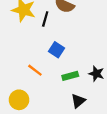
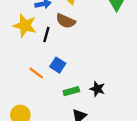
orange line: (35, 70) -> (36, 73), moved

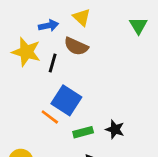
blue square: (58, 65) -> (66, 100), size x1.5
orange line: (36, 73) -> (50, 117), moved

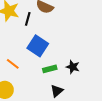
orange line: (50, 117) -> (13, 64), moved

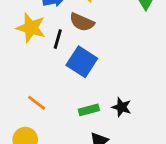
blue square: (38, 46) -> (82, 62), moved

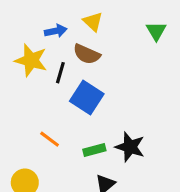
orange line: (37, 103) -> (50, 139), moved
black star: (122, 107) -> (130, 147), size x1.4

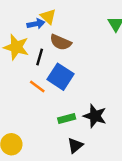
yellow triangle: (93, 22) -> (48, 16), moved
orange line: (50, 139) -> (37, 87), moved

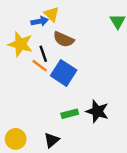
black line: (40, 57) -> (43, 54), turned -35
orange line: (37, 87) -> (40, 66), moved
black triangle: (75, 145) -> (52, 140), moved

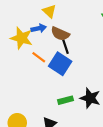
blue arrow: (40, 21) -> (39, 28), moved
black line: (43, 54) -> (65, 47), moved

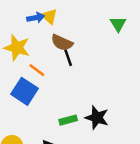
blue arrow: (39, 28) -> (36, 18), moved
blue square: (60, 64) -> (24, 91), moved

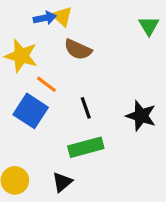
black line: (68, 58) -> (86, 108), moved
black star: (97, 118) -> (141, 116), moved
green rectangle: (68, 120) -> (86, 147), size x1.5

